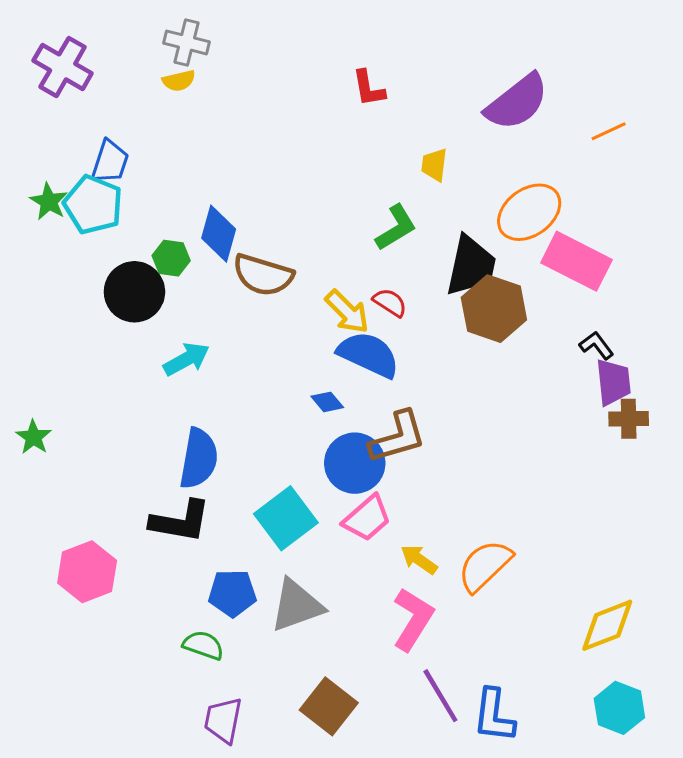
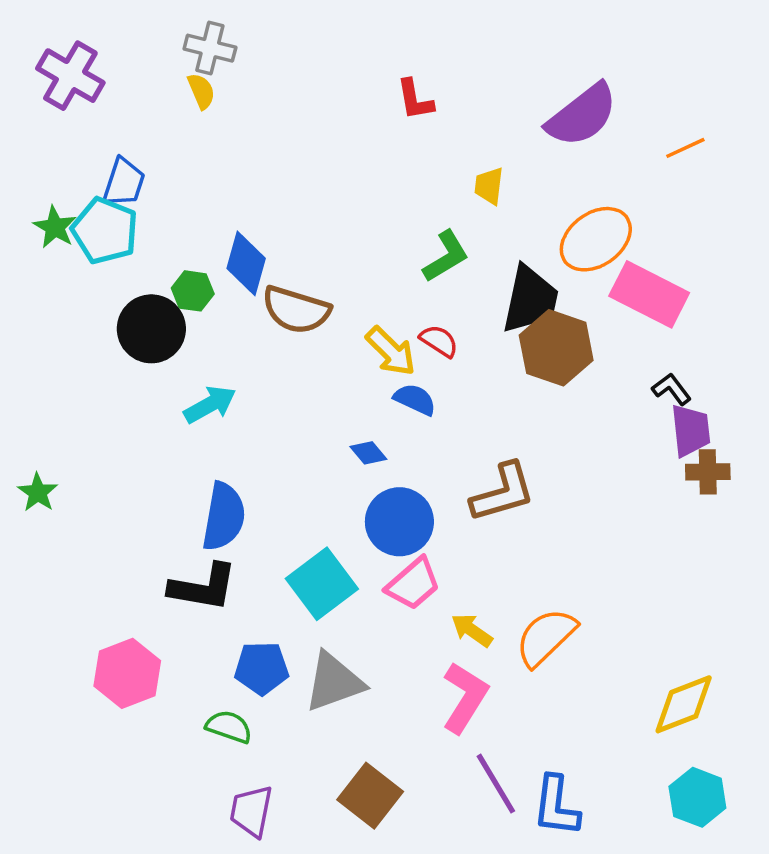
yellow semicircle: (179, 81) -> (201, 91), turned -100
blue semicircle: (369, 355) -> (415, 399), size x0.6
brown L-shape: (398, 437) -> (503, 492), moved
pink hexagon: (87, 572) -> (127, 673), moved

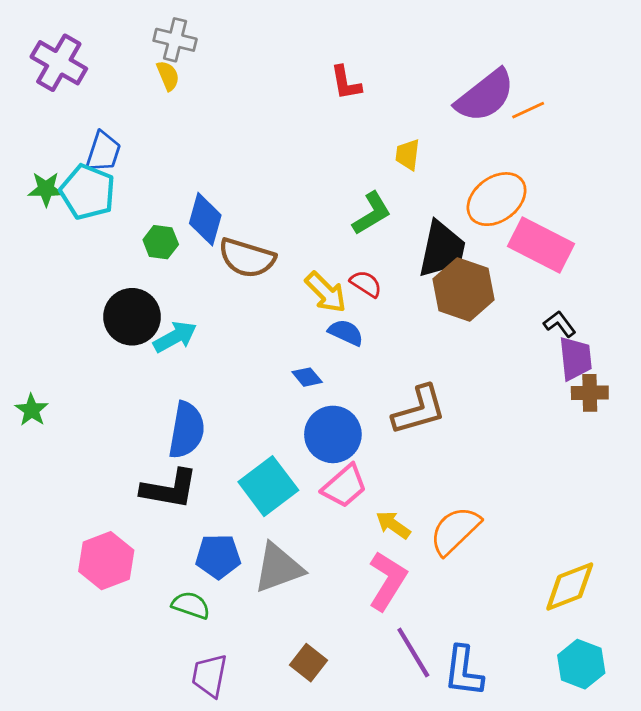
orange line: (685, 148) -> (528, 110), moved
green star: (55, 227) -> (46, 189), turned -30
black circle: (151, 329) -> (132, 317), moved
brown square: (370, 796) -> (309, 663), size x0.7

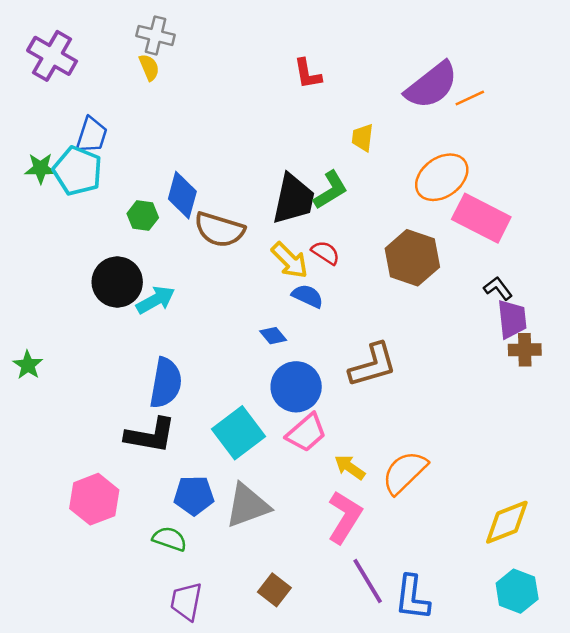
black trapezoid: (442, 249) -> (294, 199), moved

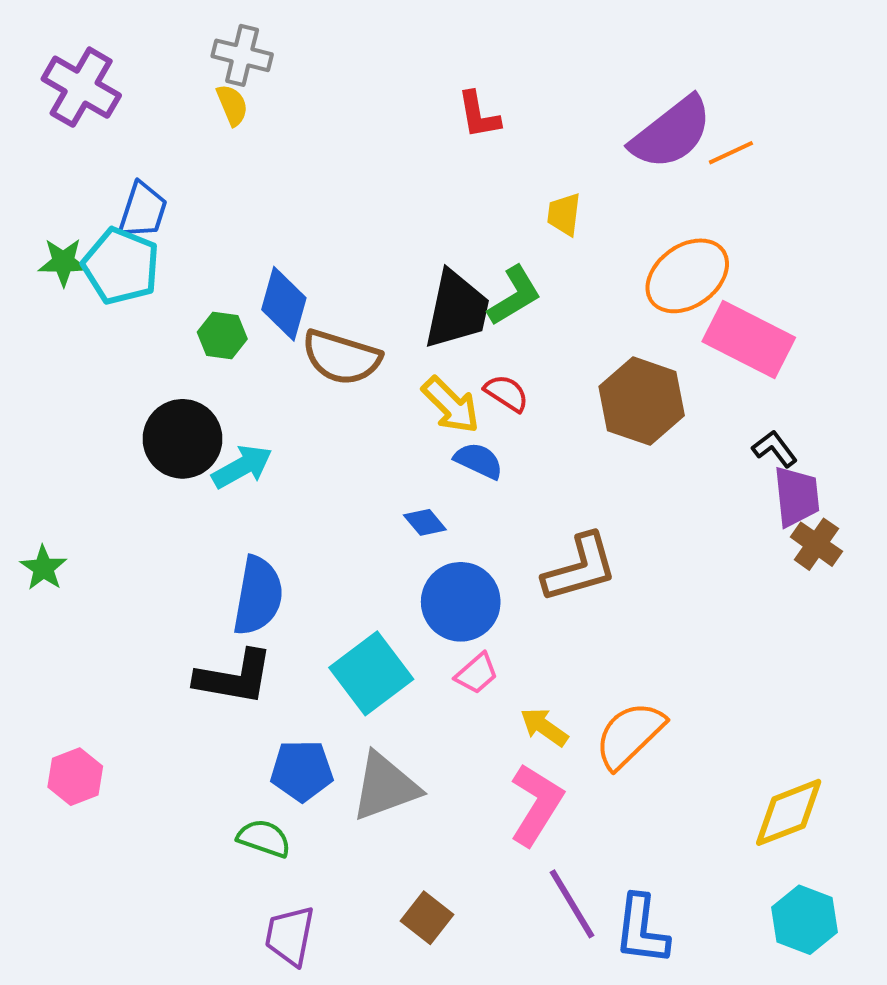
brown cross: (525, 350) -> (816, 544), turned 36
pink trapezoid: (306, 433) -> (477, 673), size x0.7
pink hexagon: (94, 499) -> (75, 777), moved, size x0.7

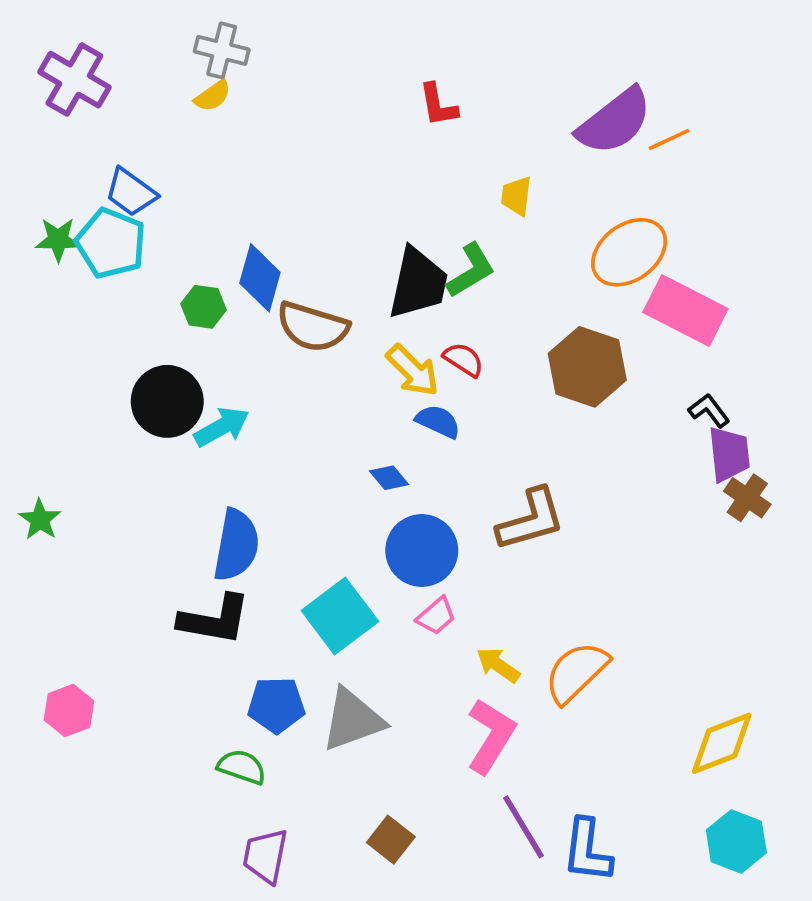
yellow semicircle: (232, 105) -> (213, 96), turned 78
blue trapezoid: (143, 210) -> (131, 192), turned 108

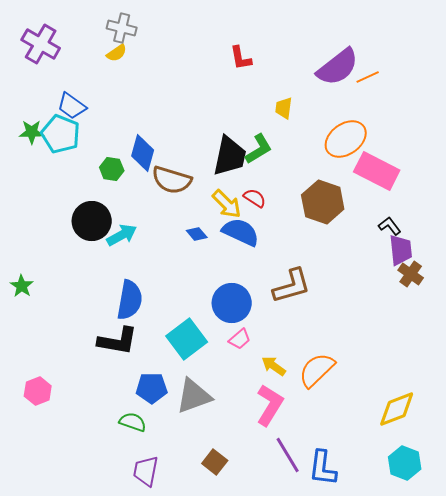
blue semicircle: (438, 421) -> (241, 232), size x1.5
blue diamond: (389, 478) -> (197, 234), moved

